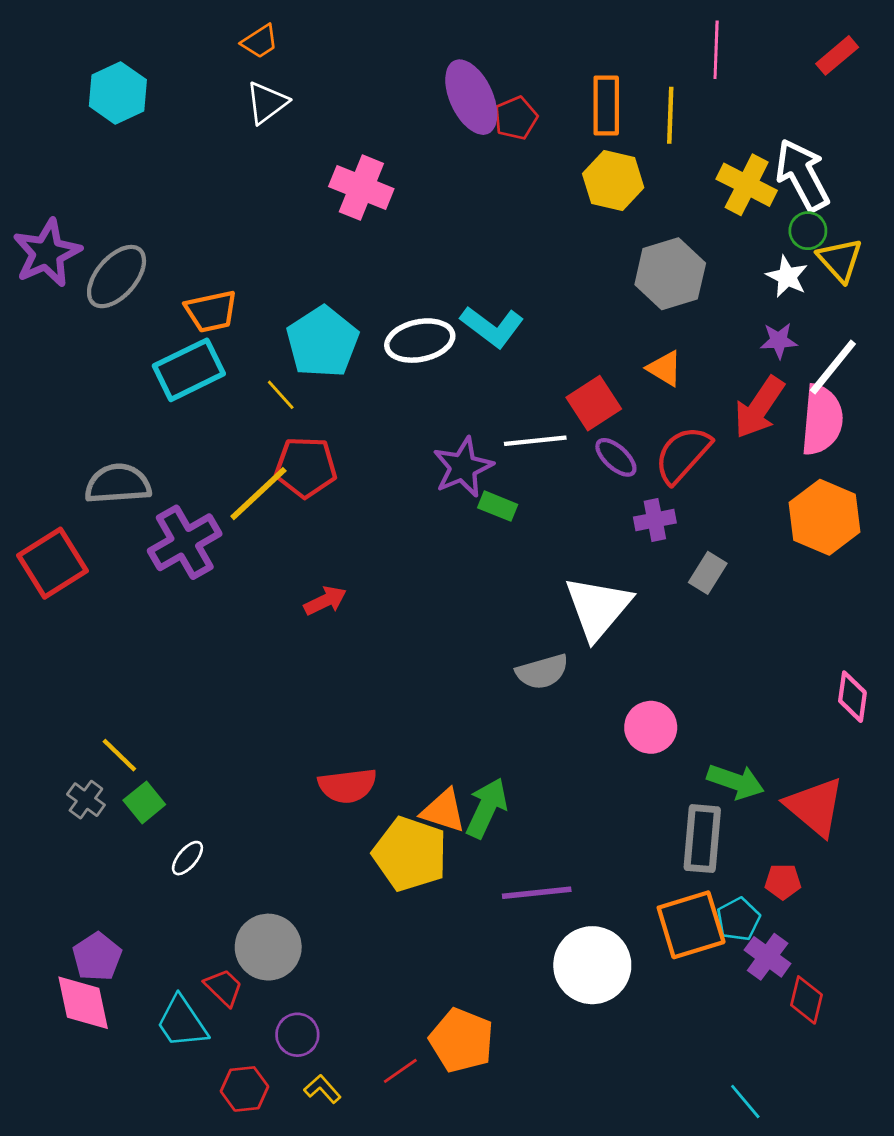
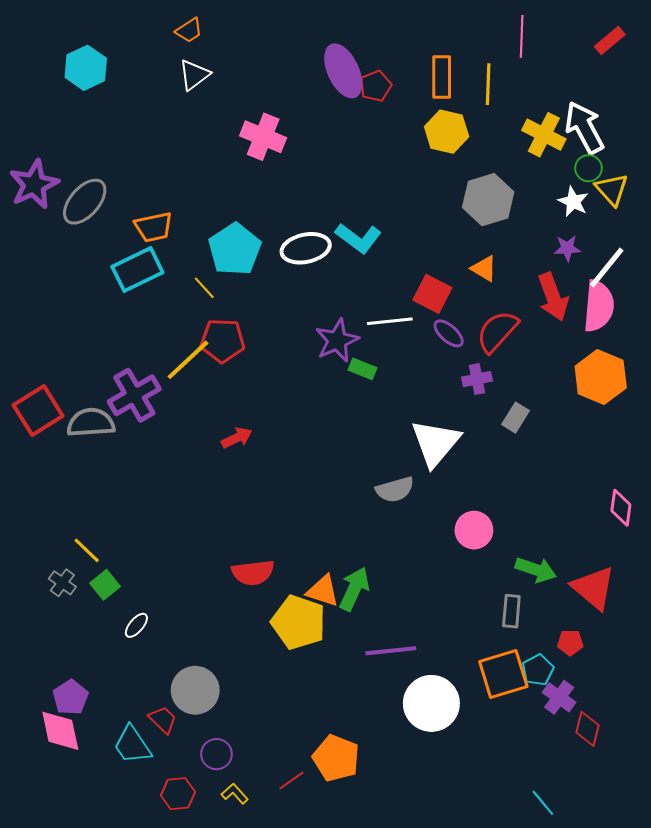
red square: (594, 403) -> (432, 294), turned -30
red arrow: (759, 407) -> (553, 297), turned -54
gray semicircle: (118, 484) -> (91, 423), moved
gray rectangle: (702, 839) -> (511, 611), size x0.7

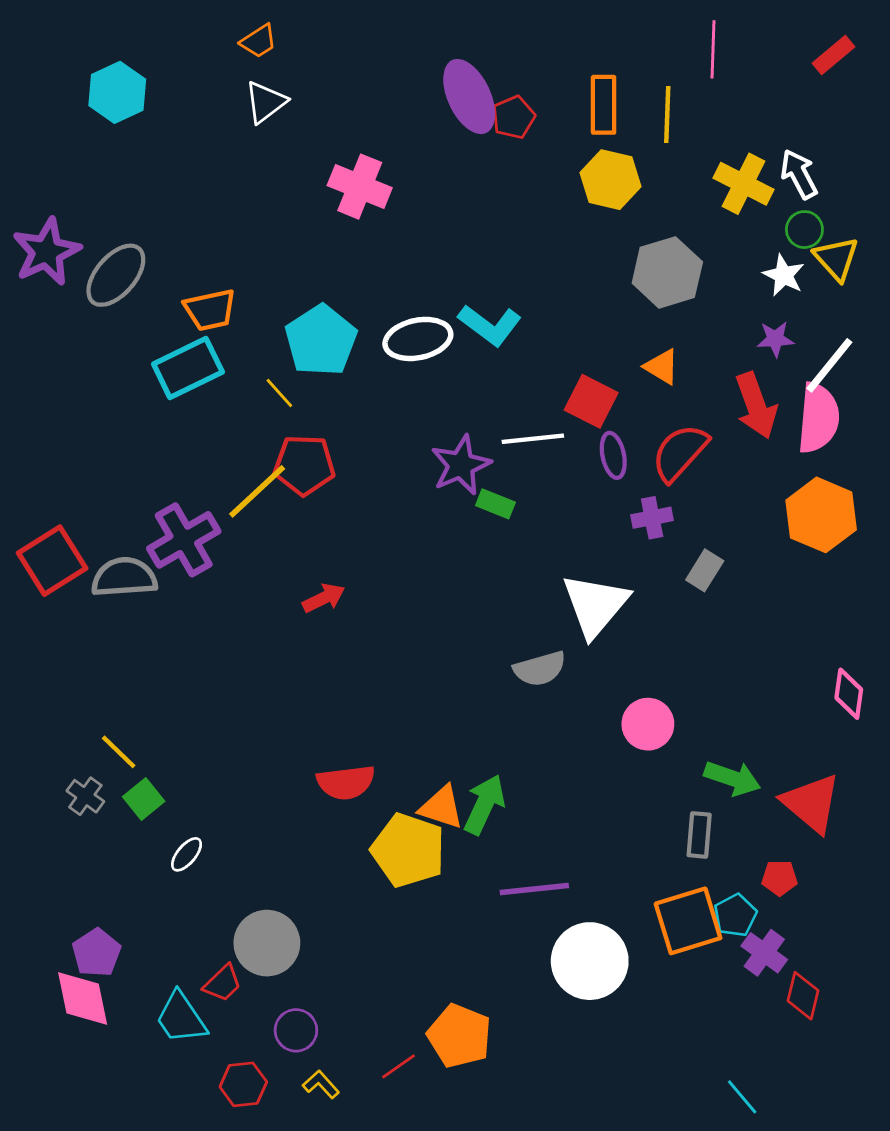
white arrow: (584, 128) -> (799, 174), size x0.7
purple ellipse: (449, 333) -> (613, 455), turned 36
red trapezoid: (163, 720) -> (223, 983), turned 92

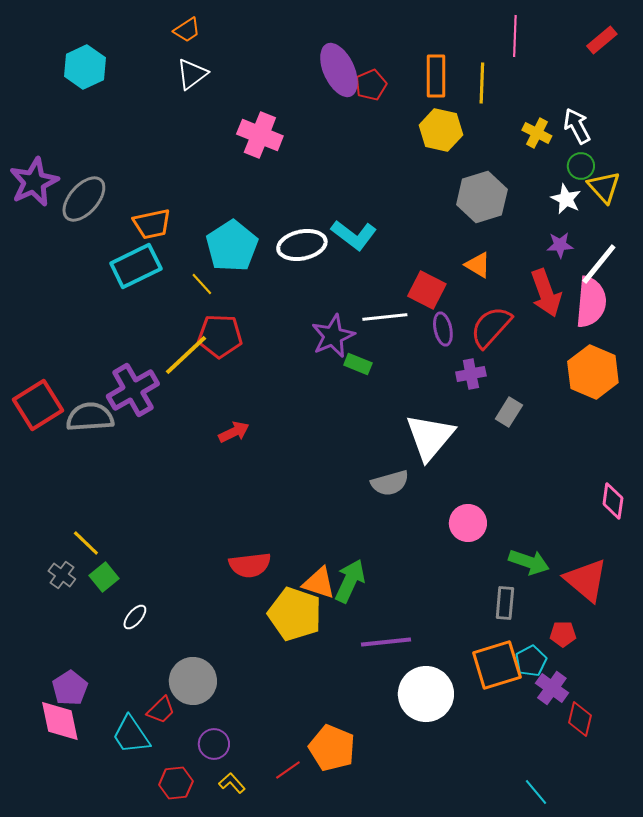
yellow cross: (743, 184) -> (537, 133), size x0.7

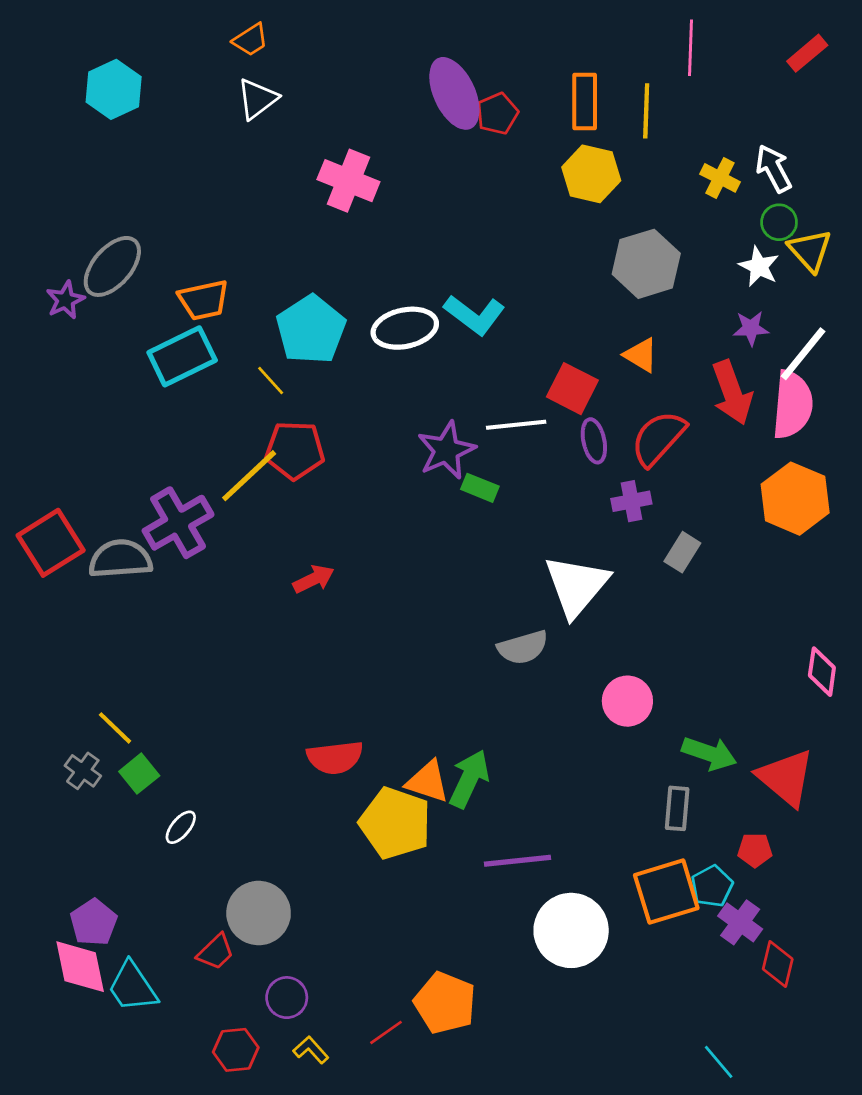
purple star: (34, 182) -> (65, 300), moved, size x0.6
cyan trapezoid: (131, 735) -> (132, 987), moved

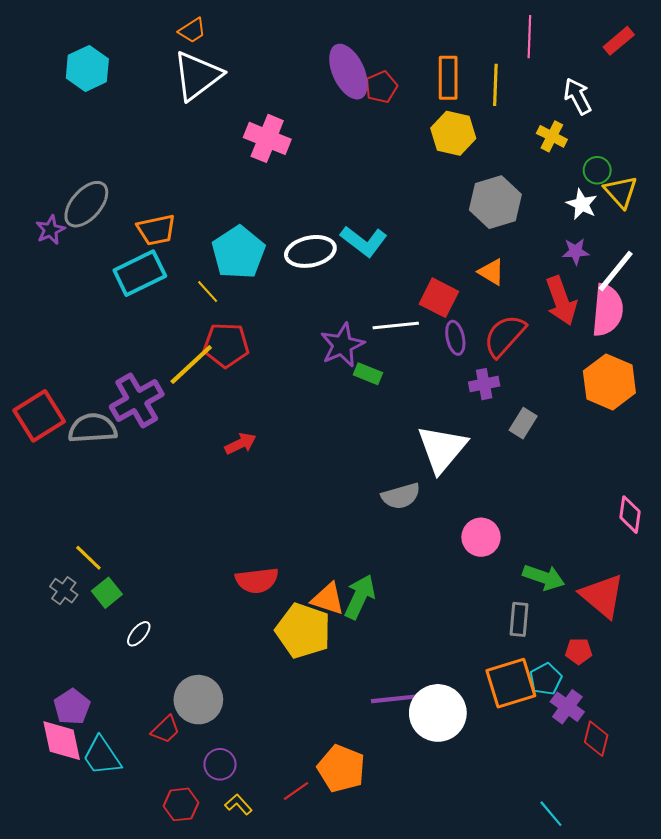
white triangle: (257, 99) -> (197, 76), size x1.6
white arrow: (774, 169) -> (578, 96), moved
purple line: (517, 861) -> (397, 699), moved

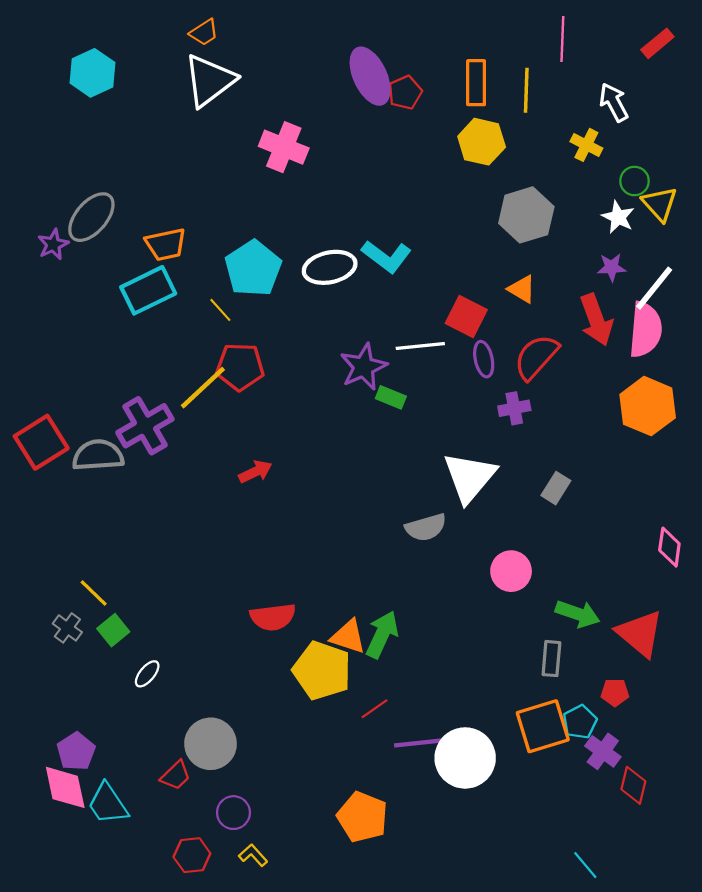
gray rectangle: (523, 423) -> (556, 488), moved
red line: (296, 791) -> (374, 709), moved

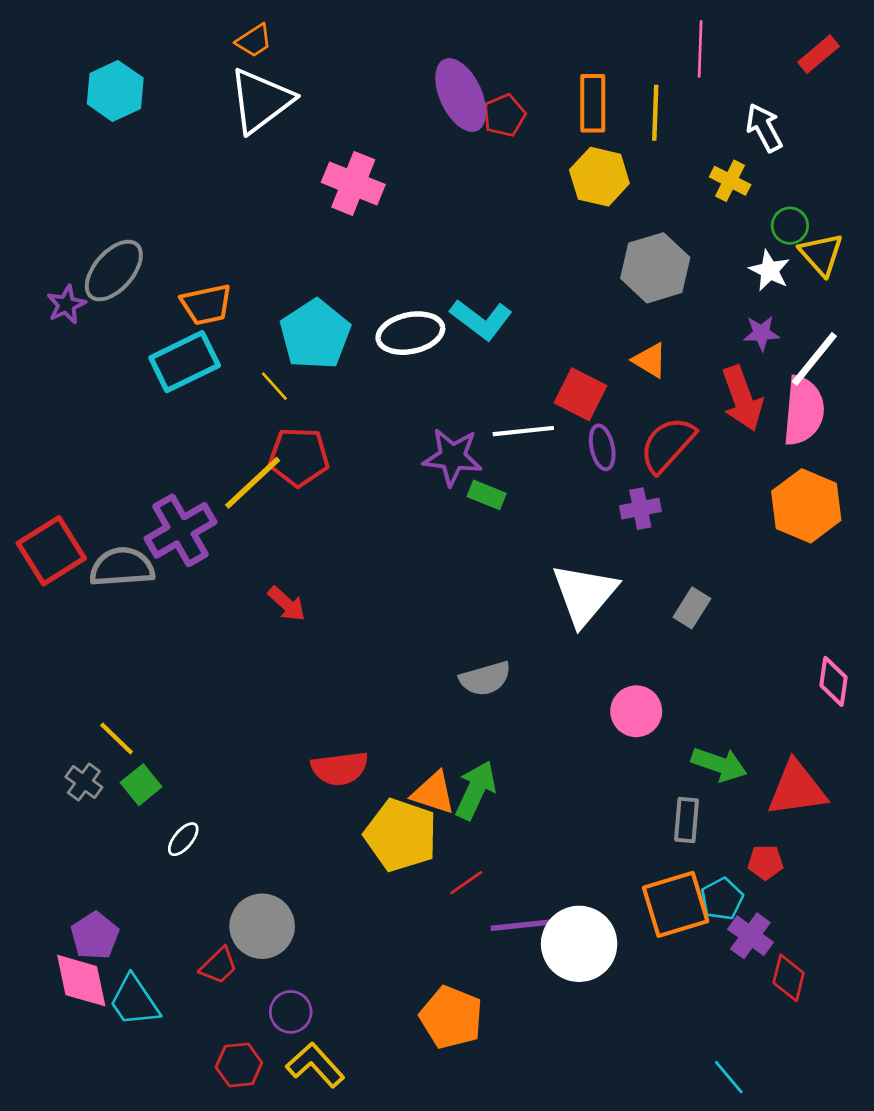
purple star: (364, 367) -> (453, 457), turned 30
red arrow: (255, 472) -> (287, 604), moved, turned 68
gray semicircle: (426, 527) -> (485, 679), moved
red triangle: (640, 633) -> (797, 789), turned -48
yellow L-shape: (253, 855) -> (315, 1065), size x1.6

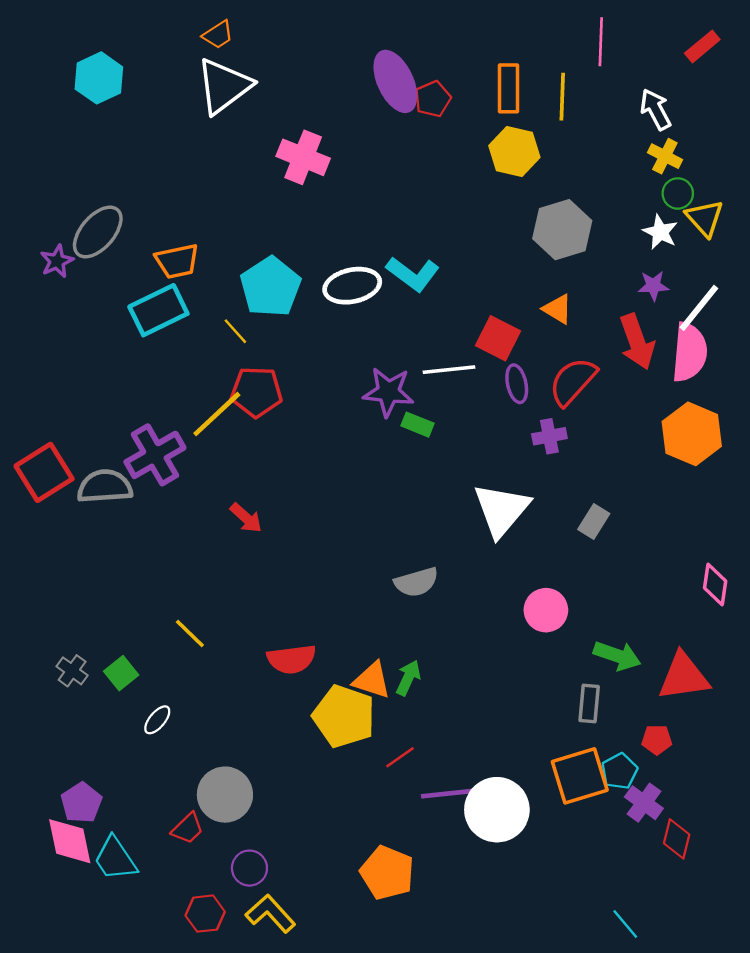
yellow cross: (730, 181) -> (665, 156), moved
yellow line: (117, 738) -> (190, 633), moved
green arrow: (476, 790) -> (408, 678), size x0.7

